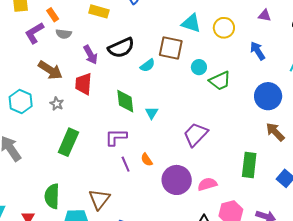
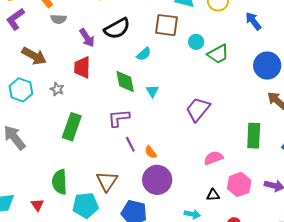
purple L-shape: (34, 33) -> (15, 19), moved
cyan semicircle: (148, 65) -> (144, 54), moved
brown arrow: (50, 70) -> (34, 56), moved
orange semicircle: (147, 160) -> (151, 152), moved
purple circle: (177, 180) -> (157, 180), moved

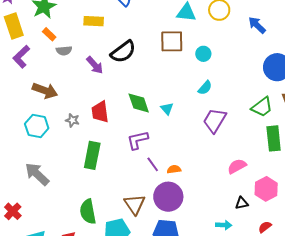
cyan semicircle: (144, 54) -> (205, 88), moved
green trapezoid: (218, 54) -> (262, 107), moved
red trapezoid: (82, 67) -> (100, 112), moved
orange semicircle: (151, 152) -> (174, 169), turned 128
purple circle: (157, 180) -> (168, 197), moved

